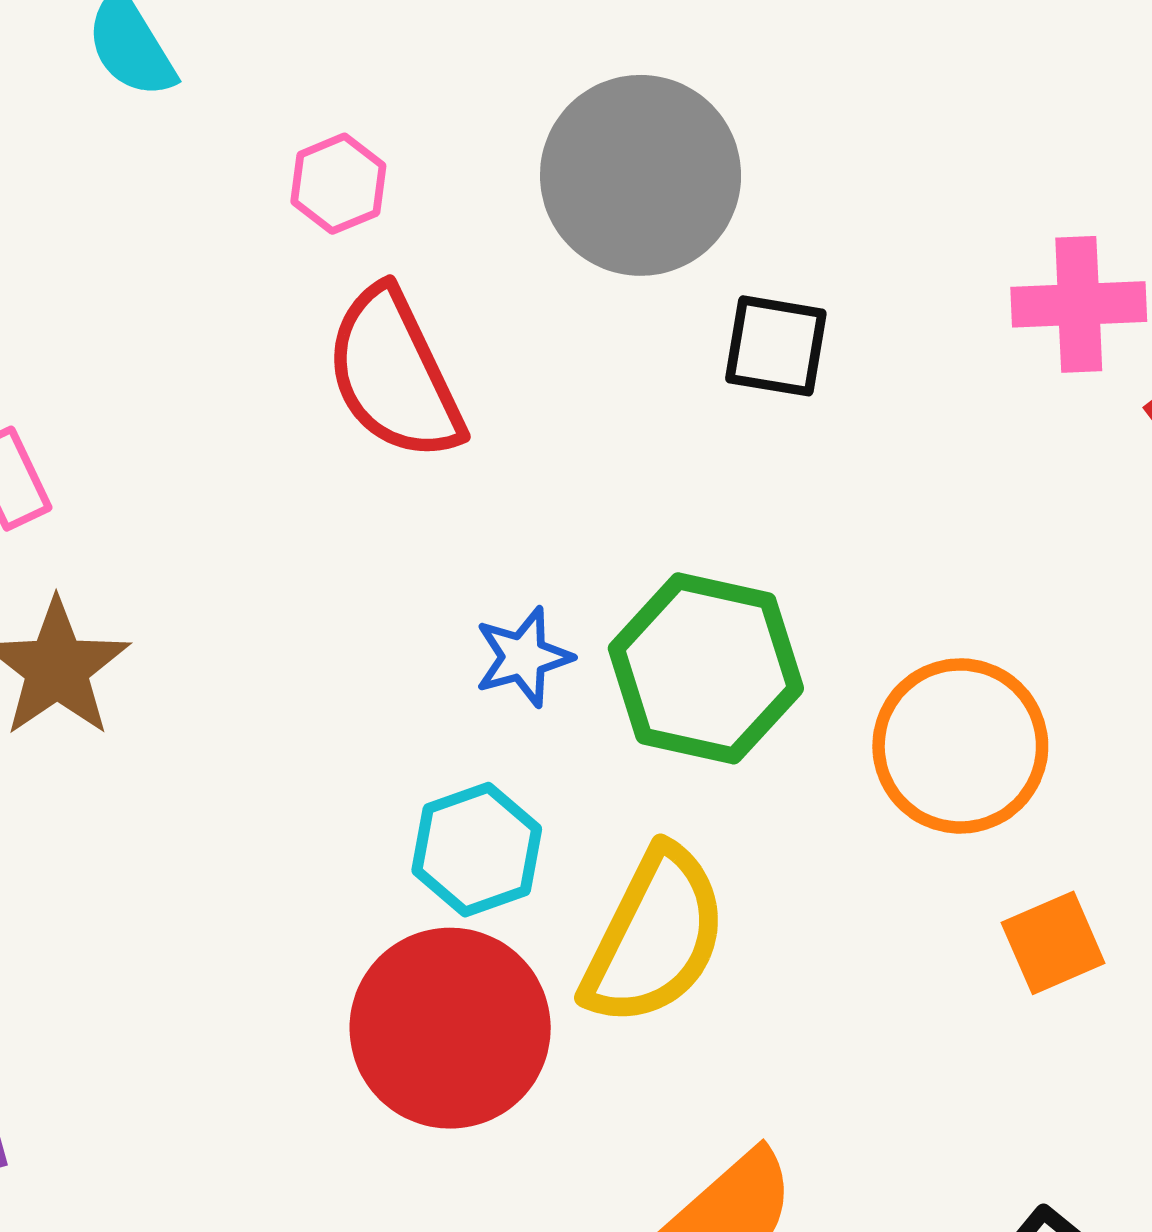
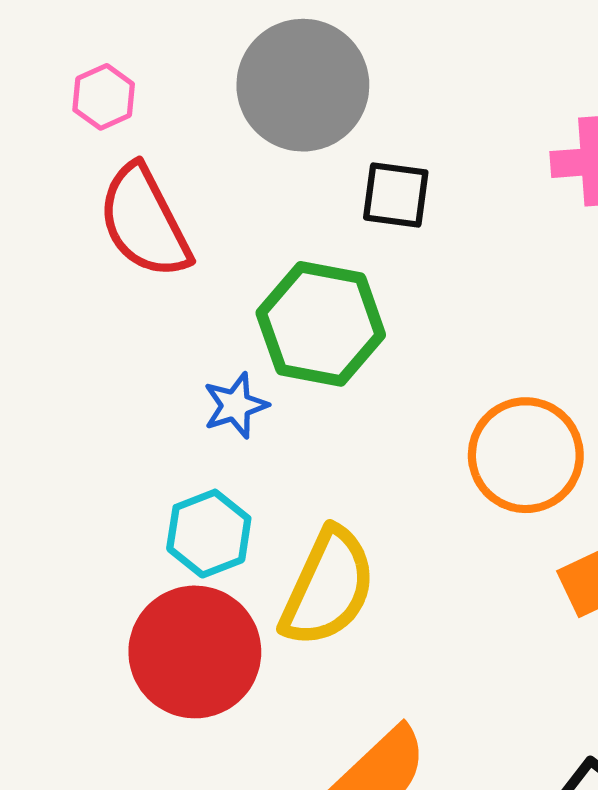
green hexagon: (706, 668) -> (321, 324), moved

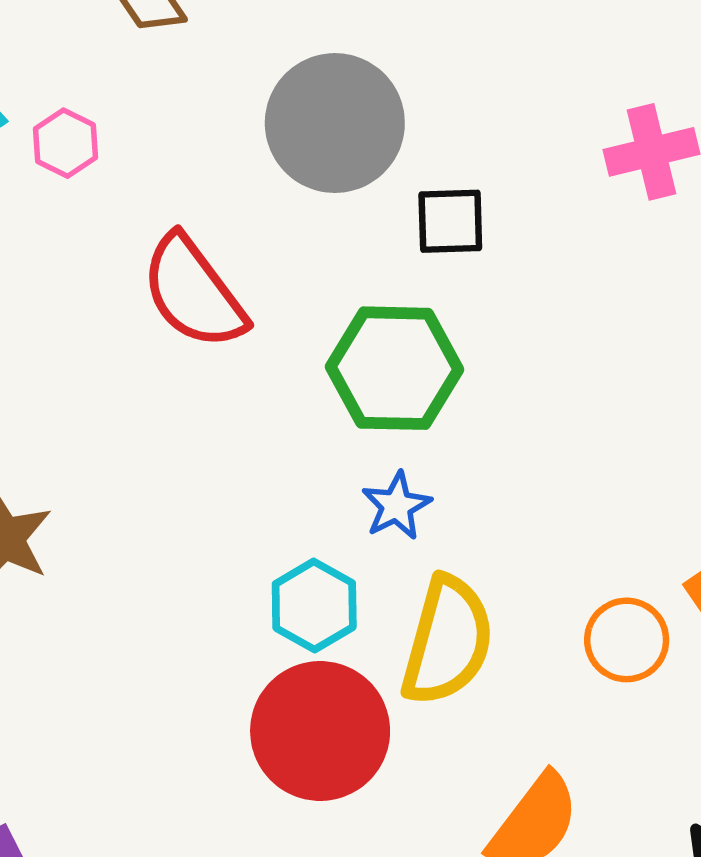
pink hexagon: (104, 97) -> (66, 143), moved
blue star: (236, 405) -> (396, 506), moved
orange circle: (526, 455) -> (627, 640), moved, size x0.7

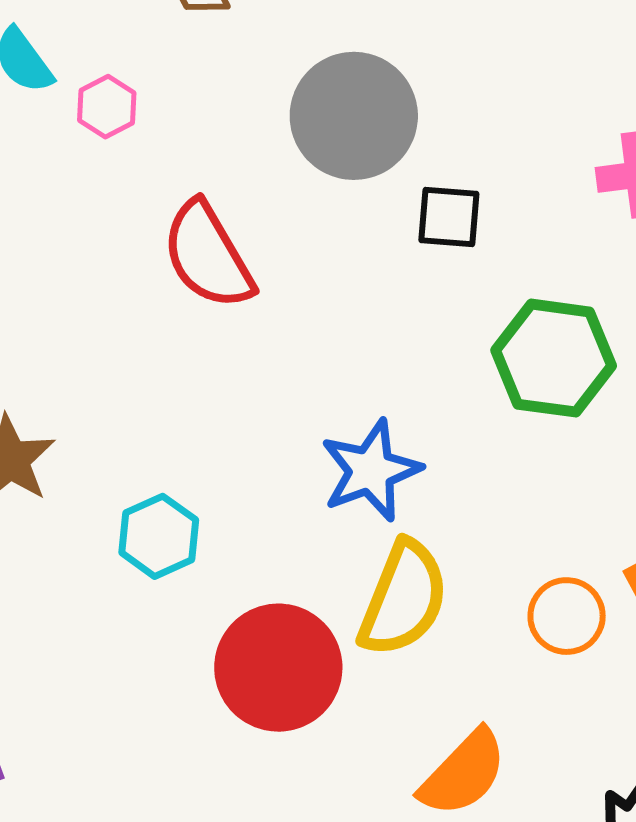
green hexagon: (395, 368) -> (554, 358), moved
blue star: (396, 506) -> (371, 470), size x1.6
cyan hexagon: (314, 606) -> (159, 536), moved

